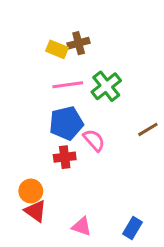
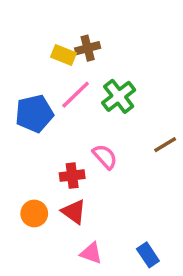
pink line: (68, 85) -> (76, 95), turned -36
blue pentagon: (66, 123) -> (34, 114), moved
red triangle: (35, 211) -> (74, 212), moved
blue rectangle: (132, 228) -> (148, 255), turned -65

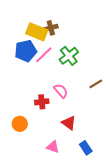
yellow rectangle: (64, 55) -> (37, 32), size x1.5
blue pentagon: (34, 114) -> (26, 51), moved
red triangle: (74, 212) -> (69, 123), moved

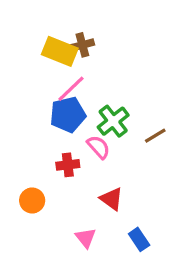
blue pentagon: (26, 51) -> (68, 115), moved
green cross: (69, 56) -> (113, 121), moved
pink triangle: (53, 147) -> (86, 238), turned 32

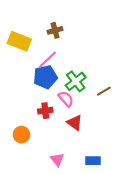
yellow rectangle: (60, 51) -> (19, 41), moved
red triangle: (112, 199) -> (75, 123), moved
blue rectangle: (139, 239) -> (93, 161), turned -56

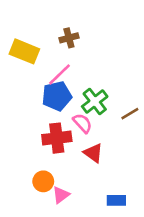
red cross: (45, 111) -> (57, 138), size x1.5
orange circle: (21, 135) -> (43, 181), moved
pink triangle: (57, 159) -> (61, 195), moved, turned 32

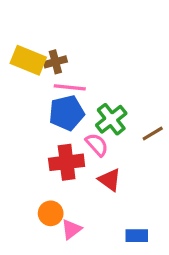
brown cross: (69, 38) -> (55, 62), moved
pink line: (59, 74) -> (70, 87), turned 50

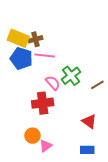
blue pentagon: (67, 113) -> (21, 58), moved, turned 30
pink semicircle: (97, 145) -> (53, 83), moved
red triangle: (110, 180) -> (89, 121), moved

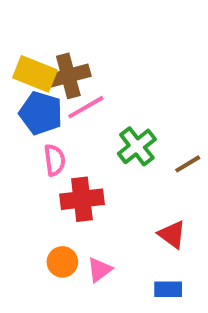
brown cross: (35, 39) -> (68, 76), size x1.5
pink line: (45, 55) -> (86, 107), turned -36
pink semicircle: (53, 83) -> (55, 160), moved, turned 35
pink triangle: (46, 146) -> (100, 270), moved

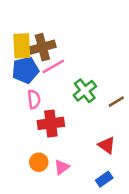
yellow rectangle: (35, 74) -> (22, 46), turned 65
blue pentagon: (41, 113) -> (25, 70), turned -30
blue rectangle: (168, 289) -> (104, 179), turned -35

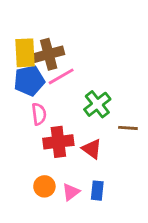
brown line: (116, 102) -> (128, 128), moved, turned 35
red triangle: (107, 145) -> (92, 149), moved
blue rectangle: (104, 179) -> (97, 191), moved, turned -49

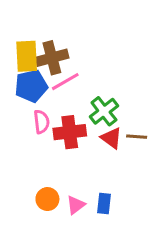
red cross: (58, 142) -> (70, 132), moved
red triangle: (92, 149) -> (111, 138), moved

